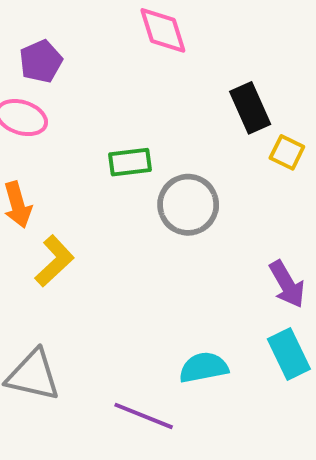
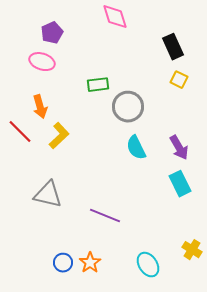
black rectangle: (250, 108) -> (173, 47), moved
cyan semicircle: (204, 367) -> (136, 148), moved, turned -105

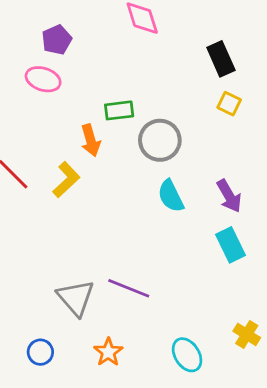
orange arrow: (40, 107) -> (91, 140), moved
gray triangle: (48, 195) -> (76, 298), moved, turned 36
blue circle: (63, 263) -> (40, 352), moved

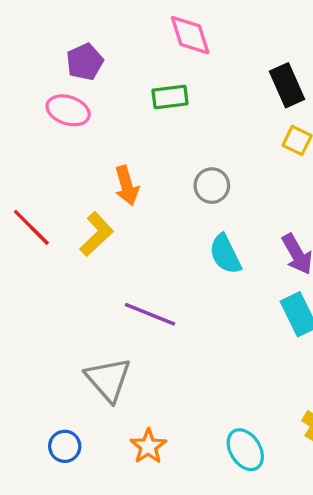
green rectangle: (119, 110) -> (170, 97), moved
gray circle: (160, 140) -> (212, 186), size x0.7
purple line: (129, 288) -> (150, 314), moved

